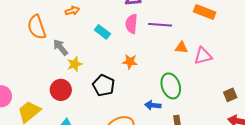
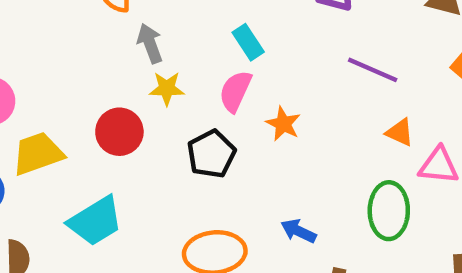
pink semicircle: (131, 24) -> (235, 91), moved
green ellipse: (171, 86) -> (389, 211), moved

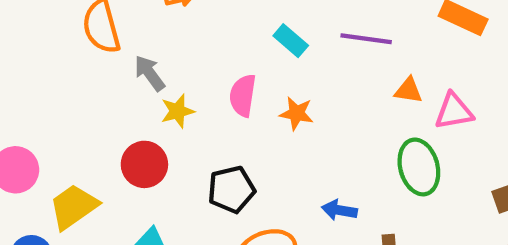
cyan rectangle: (248, 42) -> (291, 41), moved
black pentagon: (211, 154) -> (231, 190), moved, turned 30

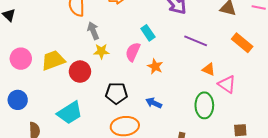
cyan rectangle: (291, 41) -> (148, 33), moved
pink triangle: (454, 111) -> (227, 84), turned 30
yellow trapezoid: (73, 207) -> (53, 60), moved
blue arrow: (339, 210) -> (154, 103), moved

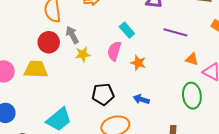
yellow trapezoid: (53, 60) -> (36, 69), turned 30
red circle: (80, 72) -> (49, 42), moved

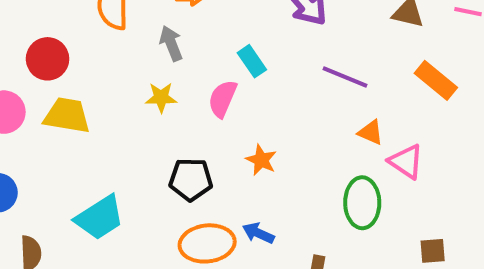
gray arrow: (72, 35) -> (171, 43), moved
red circle: (49, 42) -> (48, 59), moved
orange star: (138, 63) -> (261, 160), moved
blue arrow: (141, 99) -> (258, 233), moved

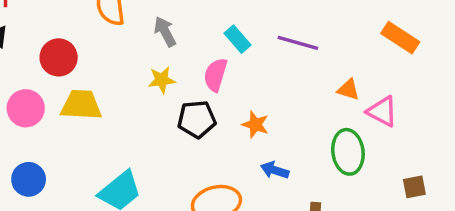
purple line: (345, 77) -> (298, 43), moved
black pentagon: (191, 179) -> (197, 119), moved
blue arrow: (258, 233) -> (275, 170), moved

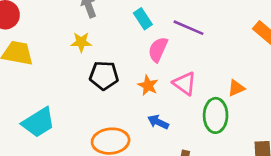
pink semicircle: (216, 75) -> (158, 49), moved
orange triangle: (348, 90) -> (236, 88), moved, turned -48
pink triangle: (382, 111) -> (185, 83), moved

